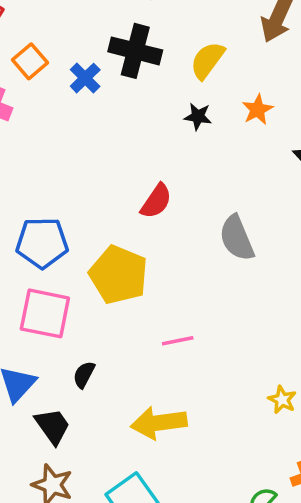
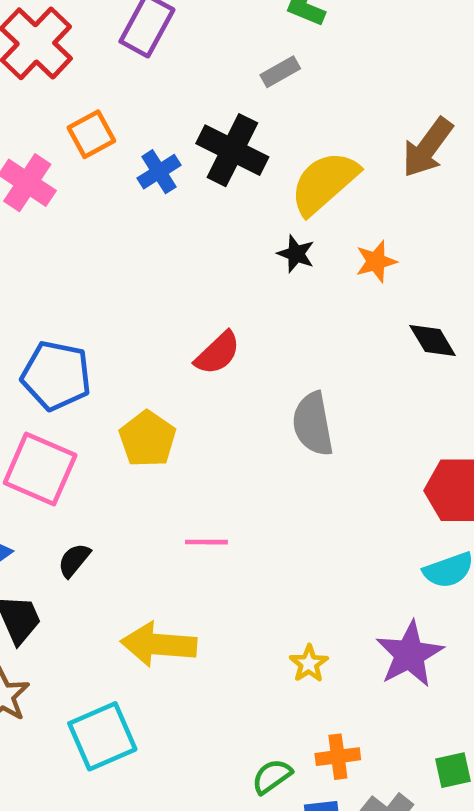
yellow semicircle: (207, 60) -> (324, 183), size x1.4
yellow pentagon: (119, 275) -> (148, 439), size x0.7
yellow star: (282, 400) -> (309, 664), moved

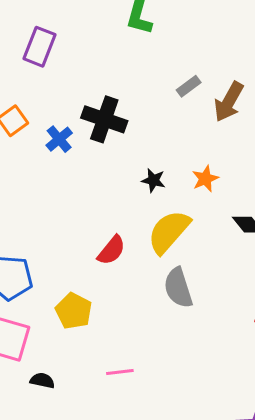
gray rectangle: (280, 72) -> (189, 86), moved
yellow semicircle: (324, 183) -> (169, 232), moved
black semicircle: (74, 560) -> (42, 381), moved, turned 70

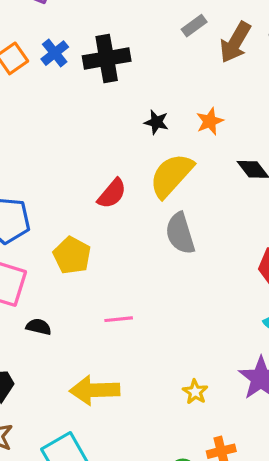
black cross: (104, 119) -> (107, 58), turned -30
blue cross: (59, 139) -> (55, 53), moved

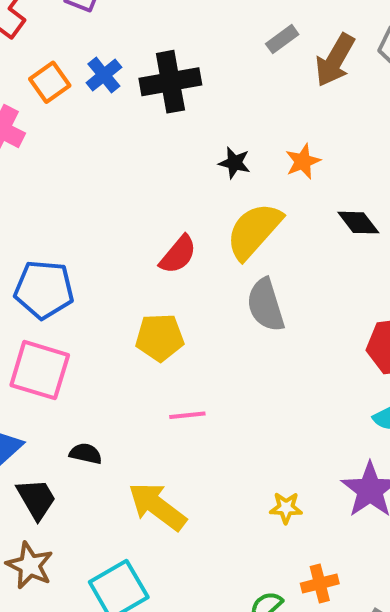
yellow pentagon: (72, 255) -> (160, 337), moved, turned -30
black semicircle: (39, 327) -> (86, 454), moved
yellow arrow: (95, 390) -> (157, 506), turned 39
yellow star: (195, 392) -> (286, 508), turned -30

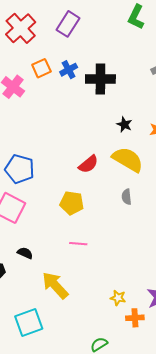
yellow semicircle: (254, 231) -> (128, 160), turned 68
gray semicircle: (266, 305) -> (127, 197), size x0.6
orange cross: (320, 583) -> (135, 318), moved

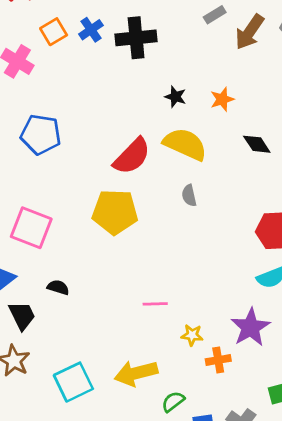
red semicircle: (88, 164) -> (132, 156), size x1.4
blue pentagon: (20, 169) -> (41, 134), moved
yellow pentagon: (72, 203) -> (115, 212), size x1.4
pink line: (78, 244) -> (155, 304), moved
yellow arrow: (55, 285) -> (136, 373), moved, turned -56

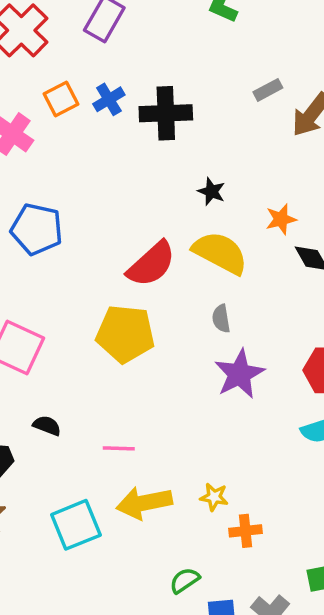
orange star: (222, 99) -> (281, 219), moved
pink line: (155, 304) -> (119, 448), moved
purple star: (250, 327) -> (239, 374), moved
yellow arrow: (136, 373) -> (144, 503), moved
cyan square: (73, 382) -> (76, 525), moved

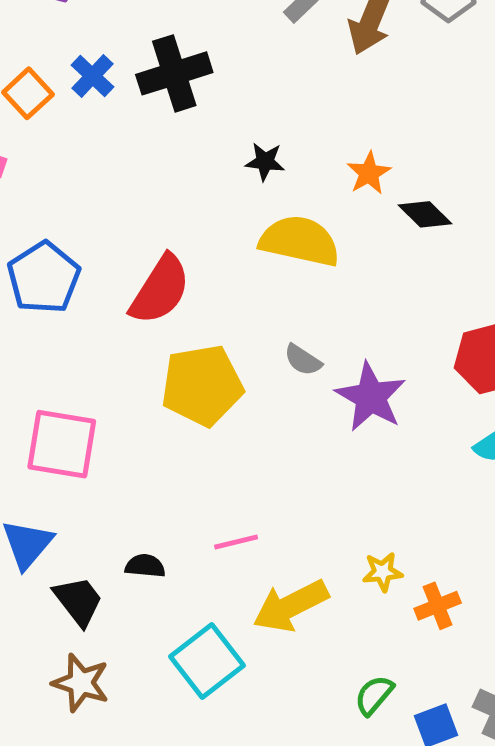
blue pentagon: (37, 229) -> (44, 278), turned -30
red semicircle: (151, 264) -> (160, 290), moved
gray semicircle: (221, 319) -> (303, 360), moved, turned -32
black semicircle: (47, 426) -> (145, 566), moved

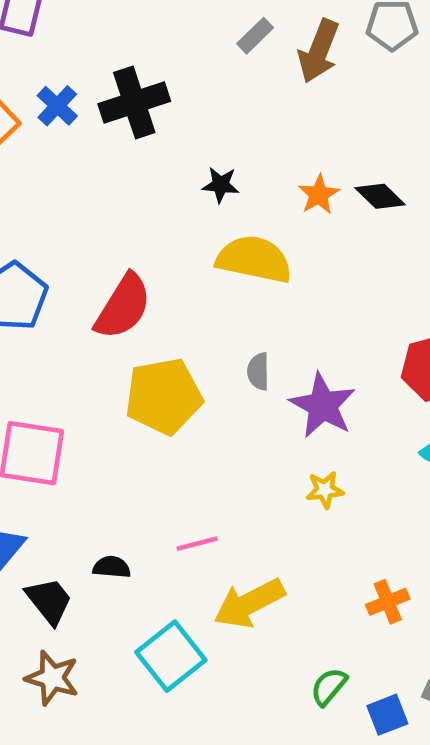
black diamond: (425, 214) -> (380, 196), moved
gray semicircle: (303, 360) -> (258, 371), turned 57
yellow star: (383, 572) -> (325, 490), moved

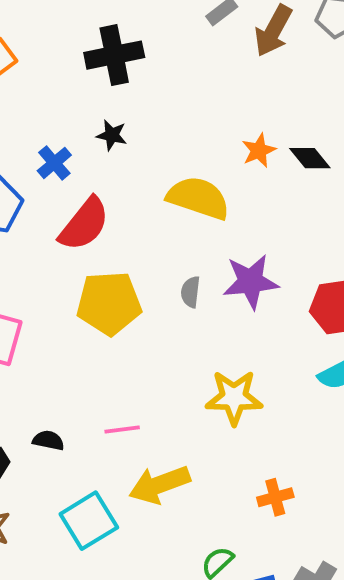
blue cross: (57, 106) -> (54, 163), moved
black star: (221, 185) -> (112, 135), moved
purple star: (323, 406) -> (251, 282), moved, turned 30
yellow star: (325, 490) -> (234, 397), size x1.8

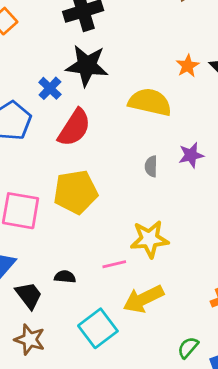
black star: (112, 135) -> (87, 66), size x2.0
purple star: (251, 282) -> (191, 155), size x0.7
yellow pentagon: (109, 303) -> (76, 192), moved
yellow star: (234, 397) -> (149, 239), moved

